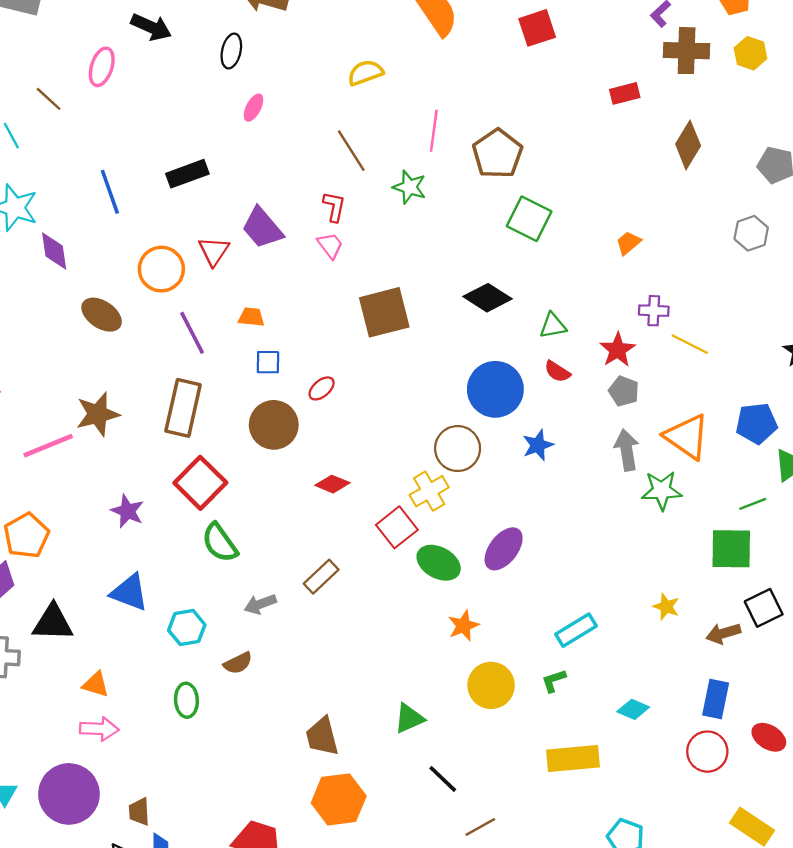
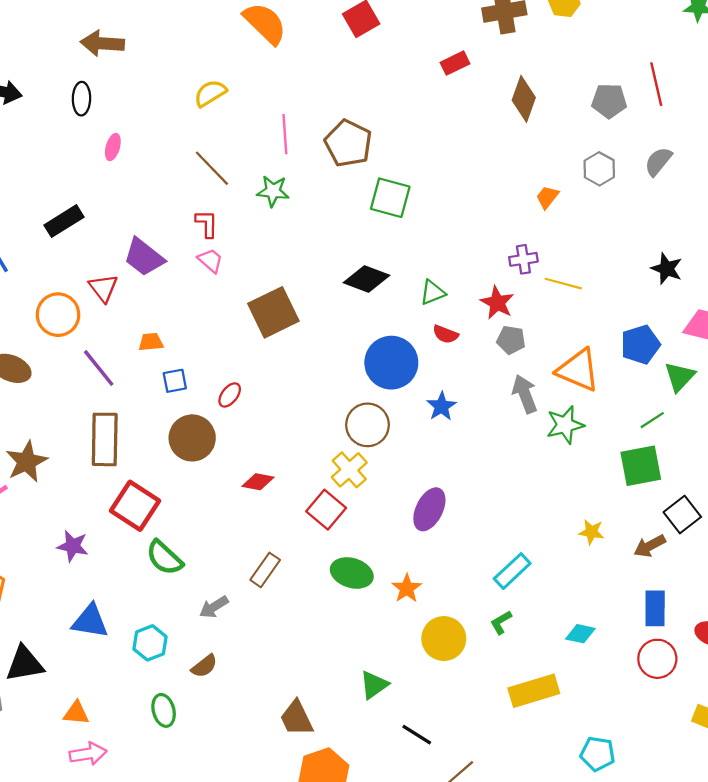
orange trapezoid: (628, 243) -> (547, 197), moved
green ellipse: (439, 563) -> (352, 573), moved

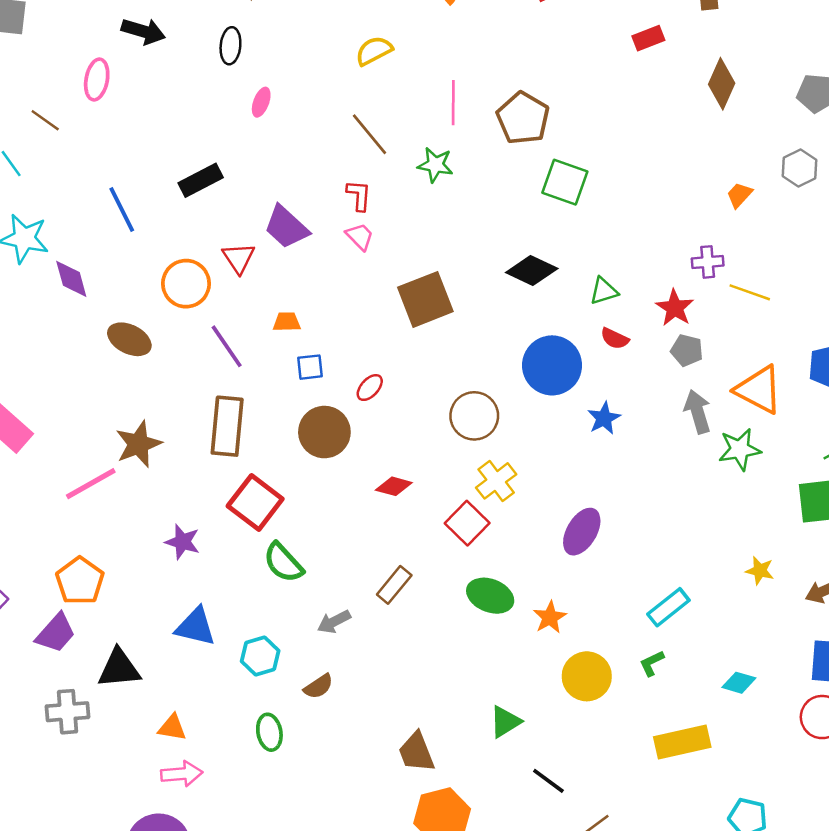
brown circle: (368, 425) -> (474, 416), moved

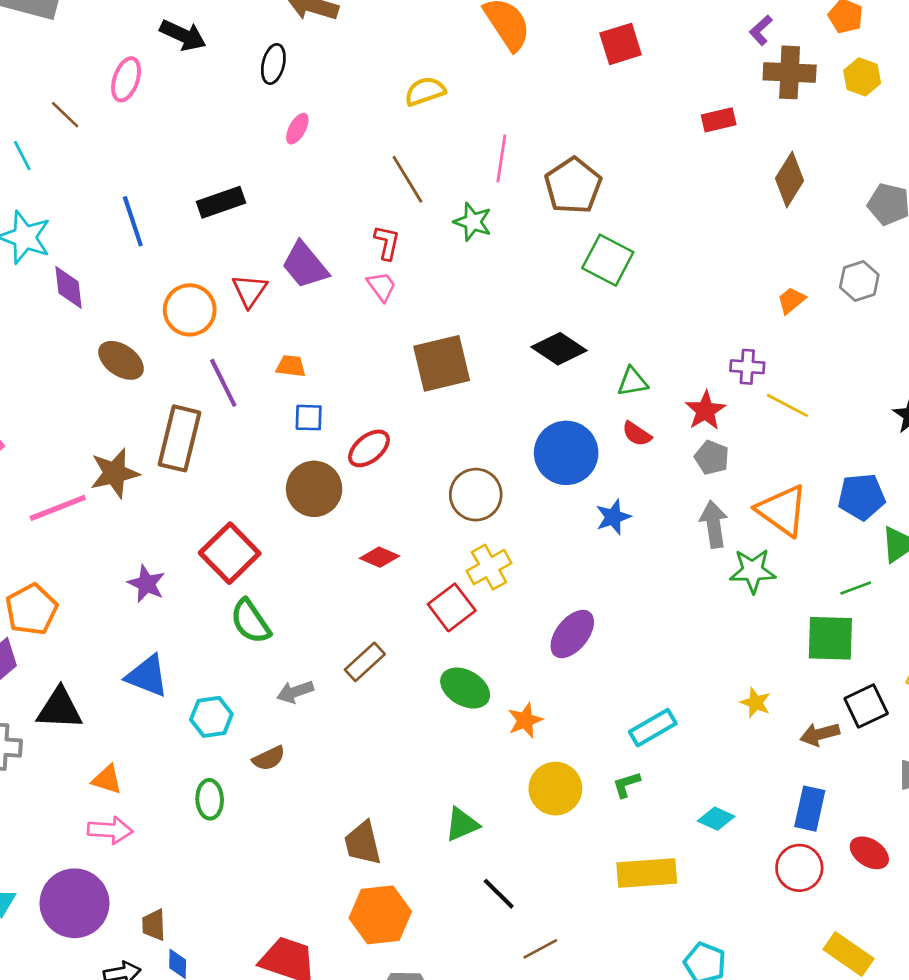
red ellipse: (370, 388) -> (369, 448), size x1.4
brown rectangle: (227, 426) -> (180, 438), moved

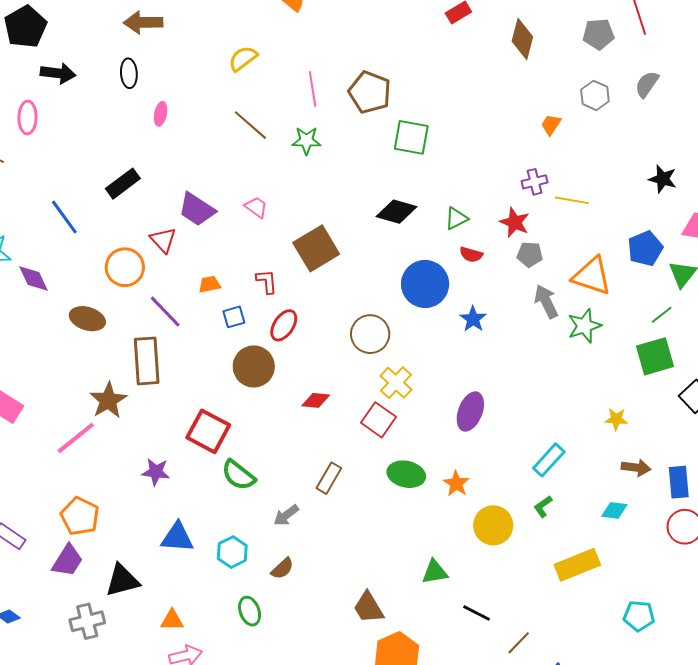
red L-shape: (387, 243) -> (267, 281), moved
brown arrow: (820, 734) -> (636, 468), moved, turned -140
green triangle: (462, 824) -> (435, 572), turned 32

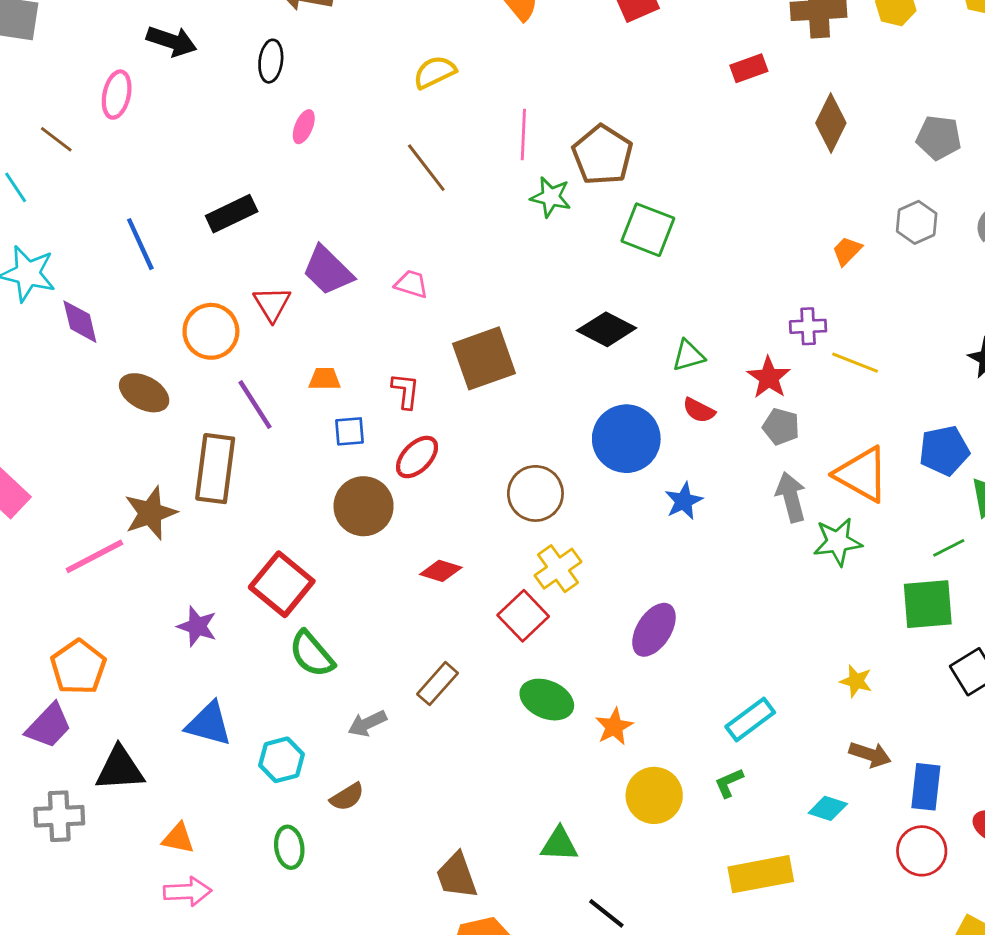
green star: (306, 141) -> (551, 197), moved
pink trapezoid: (256, 207) -> (411, 284), turned -30

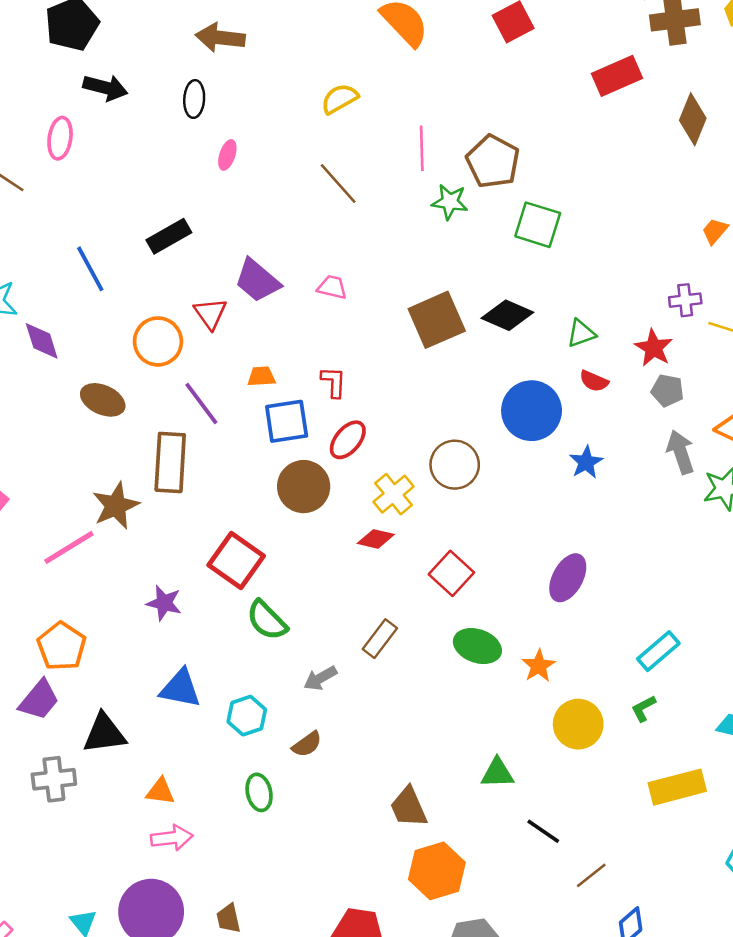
red rectangle: (749, 68) -> (617, 76), size x1.5
brown square: (484, 358) -> (437, 320), moved
blue square: (350, 431) -> (287, 421), size x1.6
yellow cross: (558, 569) -> (394, 494), moved

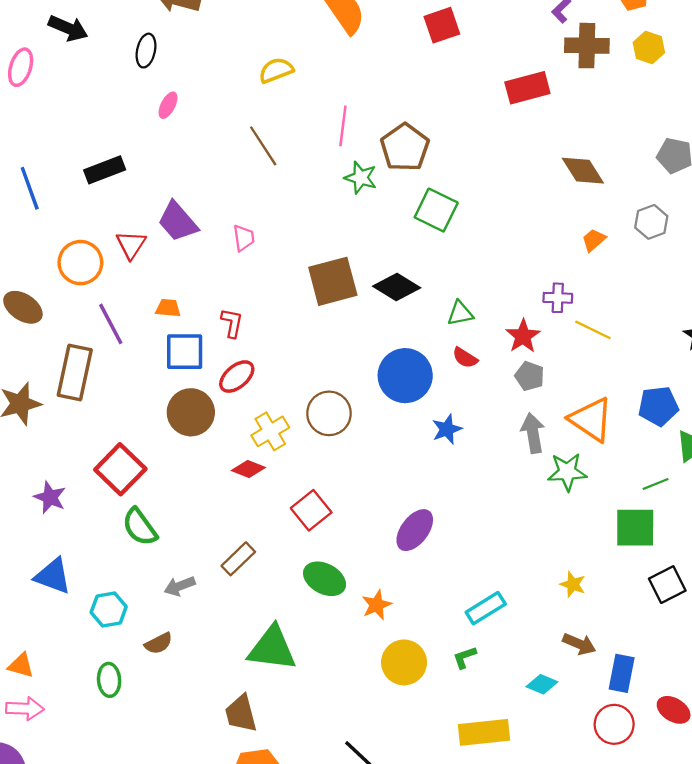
brown diamond: (693, 119) -> (583, 171), moved, turned -63
pink trapezoid: (332, 287) -> (244, 238), turned 60
green triangle: (497, 773) -> (272, 648), moved, size x1.6

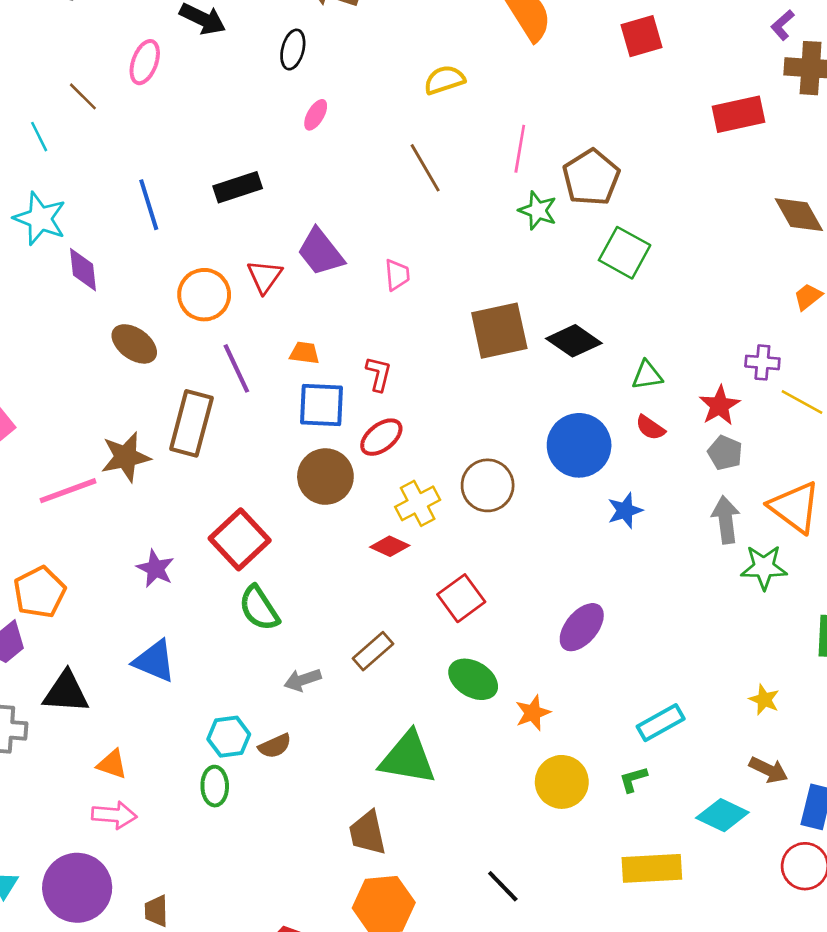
cyan hexagon: (109, 610) -> (229, 737), moved
cyan diamond: (542, 684) -> (722, 815), size x1.4

